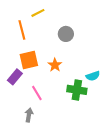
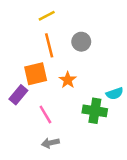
orange line: (22, 30) -> (49, 45), moved
gray arrow: (29, 115) -> (50, 143), moved, turned -112

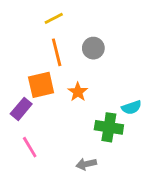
pink line: (45, 115) -> (30, 147), moved
gray arrow: (50, 143) -> (86, 164), moved

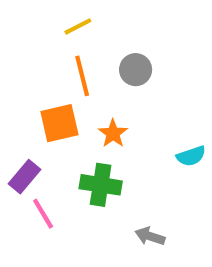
purple rectangle: (21, 109) -> (25, 177), moved
green cross: (109, 127) -> (101, 185), moved
gray arrow: (86, 164) -> (150, 236), moved, turned 30

